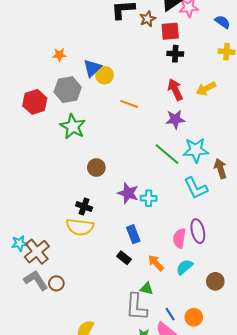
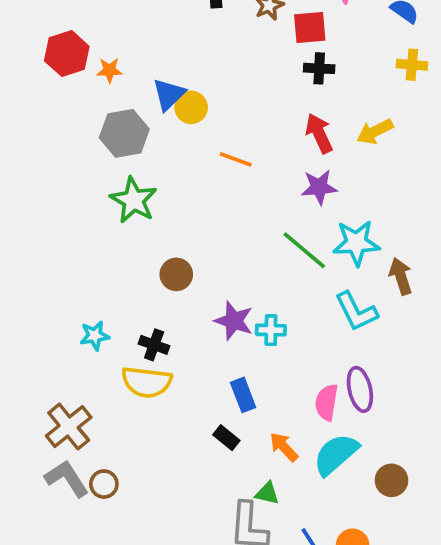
red hexagon: (35, 102) -> (67, 54), moved
cyan star: (19, 243) -> (95, 336), moved
cyan semicircle: (185, 267) -> (336, 454), size x1.5

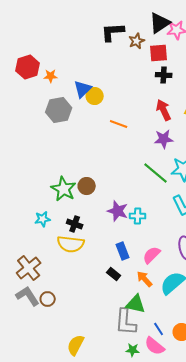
green star: (134, 200) -> (64, 189), moved
pink semicircle: (327, 402) -> (152, 255), moved, turned 36
green triangle: (267, 493) -> (136, 304), size x1.5

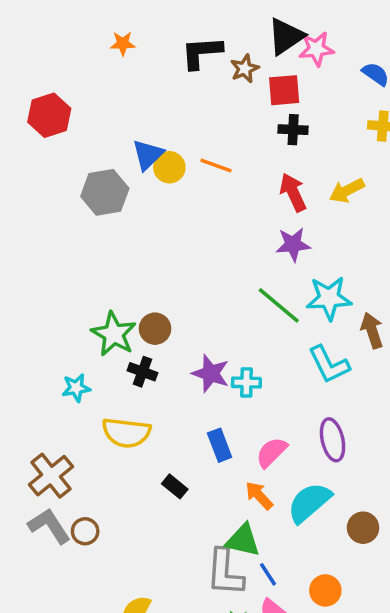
orange star: (51, 76) -> (123, 44), moved
orange line: (119, 124) -> (216, 165), moved
black cross: (75, 224) -> (142, 372), moved
black rectangle: (114, 274) -> (175, 486), moved
blue line: (159, 329) -> (268, 574), moved

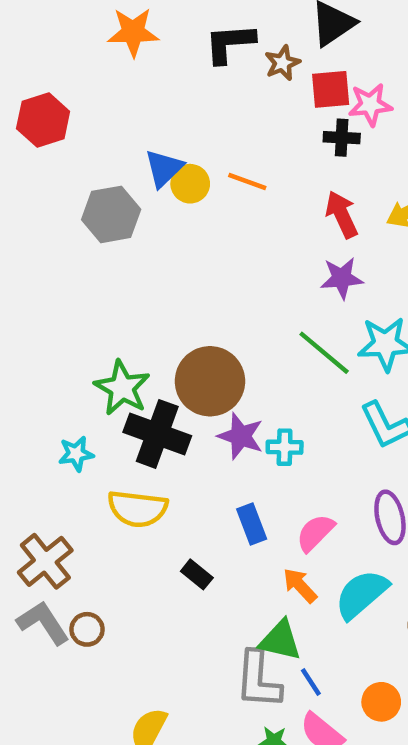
orange star: (123, 44) -> (133, 32), size x1.6
pink star: (316, 49) -> (370, 105), moved
brown circle: (155, 329) -> (210, 381), moved, size x1.8
black cross: (142, 372) -> (157, 434), size x1.8

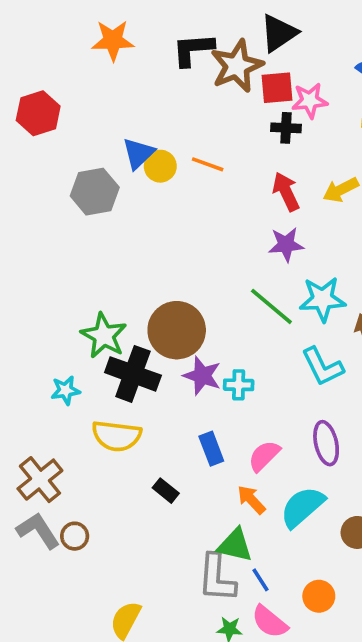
brown star: (282, 63) -> (237, 66), size x1.8

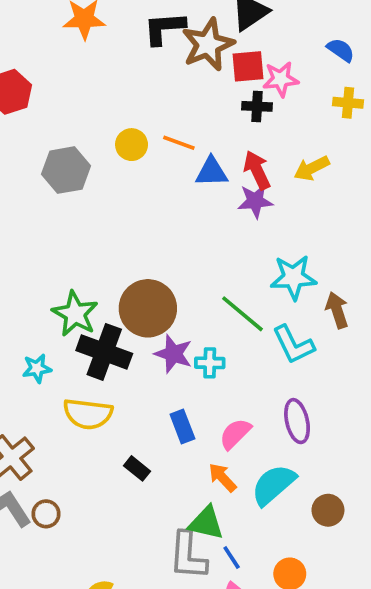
blue triangle: (138, 153) -> (212, 172), moved, turned 42
purple star: (286, 245) -> (255, 201), moved
green line: (271, 306) -> (242, 314), moved

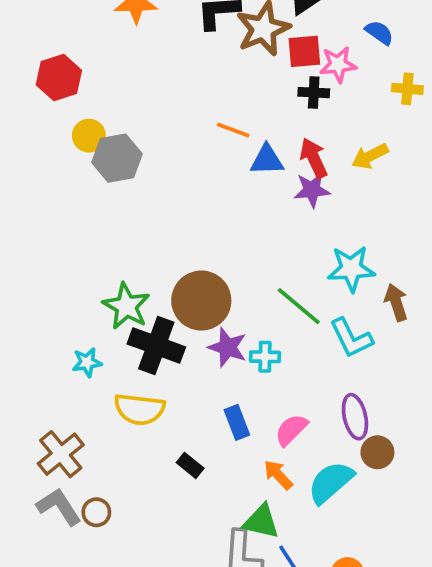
blue semicircle: (341, 50) -> (379, 33), moved
yellow circle: (132, 145) -> (89, 136), moved
brown circle: (328, 510) -> (377, 452), moved

